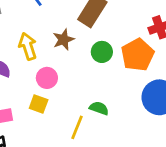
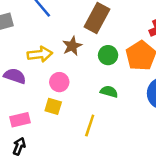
yellow arrow: (28, 46) -> (40, 54), turned 105
green semicircle: (99, 108) -> (109, 92), moved

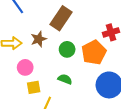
yellow square: (53, 106) -> (34, 87), moved, turned -32

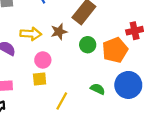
green semicircle: (65, 79) -> (98, 89), moved
yellow square: (34, 87) -> (40, 79), moved

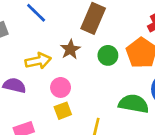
green semicircle: (98, 89) -> (134, 104), size x1.6

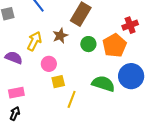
yellow arrow: (38, 61) -> (34, 41), turned -60
yellow square: (63, 111) -> (58, 82), moved

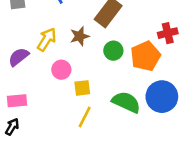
purple semicircle: (14, 58) -> (19, 57), turned -66
yellow square: (58, 82) -> (82, 88), moved

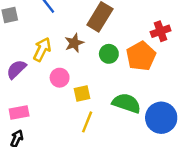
blue circle: (162, 97) -> (161, 118), moved

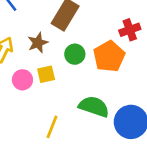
yellow square: (82, 94) -> (46, 74), moved

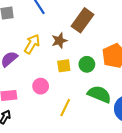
green circle: (75, 54) -> (87, 64), moved
pink circle: (22, 80) -> (41, 86), moved

